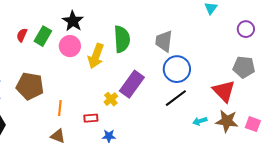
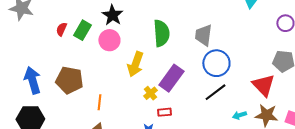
yellow arrow: (96, 56) -> (135, 64), moved
red rectangle: (91, 118) -> (164, 112), moved

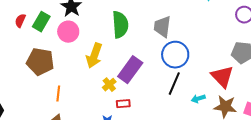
brown pentagon: (69, 80) -> (40, 62), moved
black line: (215, 92) -> (174, 84), turned -30
cyan arrow: (239, 115) -> (198, 99), moved

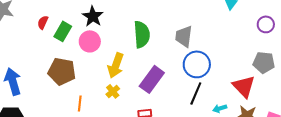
red semicircle: (20, 21) -> (43, 22), moved
yellow cross: (109, 85) -> (113, 91), moved

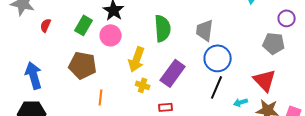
red semicircle: (43, 22) -> (46, 25), moved
gray pentagon: (264, 62) -> (274, 43), moved
yellow cross: (113, 91) -> (143, 85), moved, turned -32

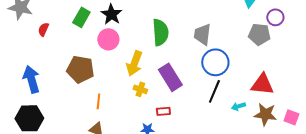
purple circle: (287, 18) -> (275, 17), moved
green rectangle: (84, 25) -> (81, 17), moved
gray pentagon: (274, 43) -> (259, 34), moved
purple rectangle: (173, 73) -> (170, 77), turned -68
red triangle: (265, 80) -> (262, 84), turned -40

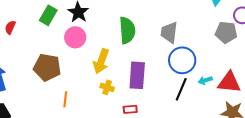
purple rectangle: (170, 77) -> (137, 75), turned 36
cyan arrow: (238, 106) -> (205, 80), moved

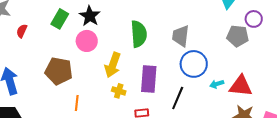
black line: (181, 89) -> (178, 98), moved

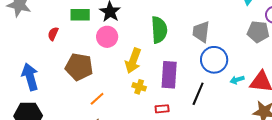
green rectangle: (60, 19) -> (80, 15), turned 60
red semicircle: (22, 31) -> (53, 34), moved
orange line: (77, 103) -> (97, 99), turned 42

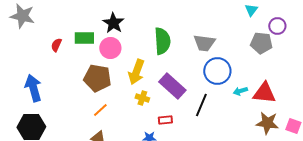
green rectangle: (80, 15) -> (84, 38), moved
gray trapezoid: (201, 32) -> (204, 43), turned -90
brown pentagon: (79, 67) -> (97, 78), moved
purple rectangle: (169, 75) -> (172, 86), turned -52

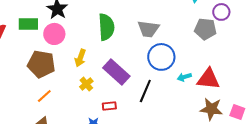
yellow arrow: (136, 72) -> (80, 58), size x0.7
yellow cross: (142, 98) -> (86, 84), turned 32

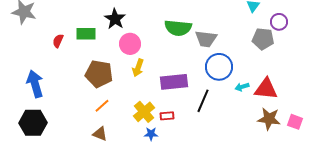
green semicircle: (106, 27) -> (178, 28), moved, turned 100
pink circle: (54, 34) -> (130, 44), moved
purple rectangle: (116, 72) -> (174, 82), turned -48
yellow cross: (86, 84) -> (144, 112), moved, size x1.5

